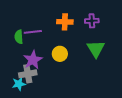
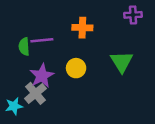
purple cross: (92, 21) -> (133, 15), moved
gray cross: (28, 74) -> (35, 93), turned -30
cyan star: (19, 84) -> (14, 106), moved

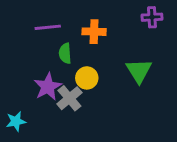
purple line: (42, 40) -> (48, 27), moved
green semicircle: (24, 47) -> (65, 53), moved
gray cross: (35, 93) -> (69, 98), moved

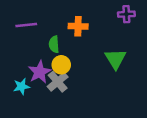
purple line: (48, 27) -> (26, 25), moved
yellow circle: (87, 78) -> (61, 65), moved
cyan star: (16, 121) -> (21, 87), moved

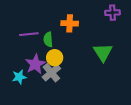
purple line: (26, 25) -> (29, 34), moved

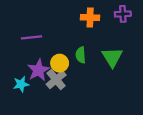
orange cross: (70, 23) -> (90, 17), moved
green semicircle: (48, 39) -> (81, 55), moved

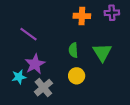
purple line: (31, 37) -> (28, 34), turned 42
yellow circle: (60, 63) -> (77, 76), moved
gray cross: (56, 80) -> (43, 88), moved

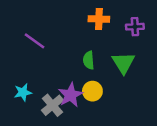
purple cross: (112, 13) -> (135, 27), moved
purple star: (35, 64) -> (71, 95), moved

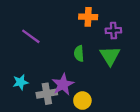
purple cross: (135, 27) -> (113, 31), moved
yellow circle: (92, 91) -> (82, 101), moved
gray cross: (53, 105) -> (47, 94), turned 30

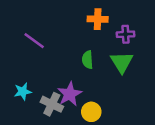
gray cross: (47, 94) -> (52, 104), turned 36

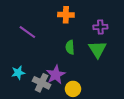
orange cross: (98, 19) -> (66, 15), moved

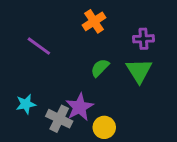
orange cross: (66, 15) -> (94, 21), turned -35
green semicircle: (70, 47) -> (100, 68), turned 48

